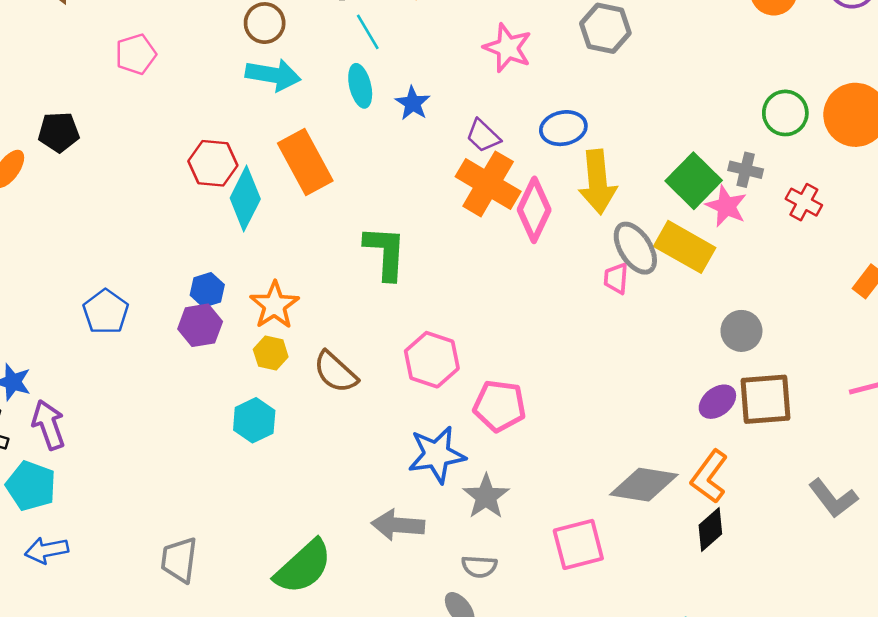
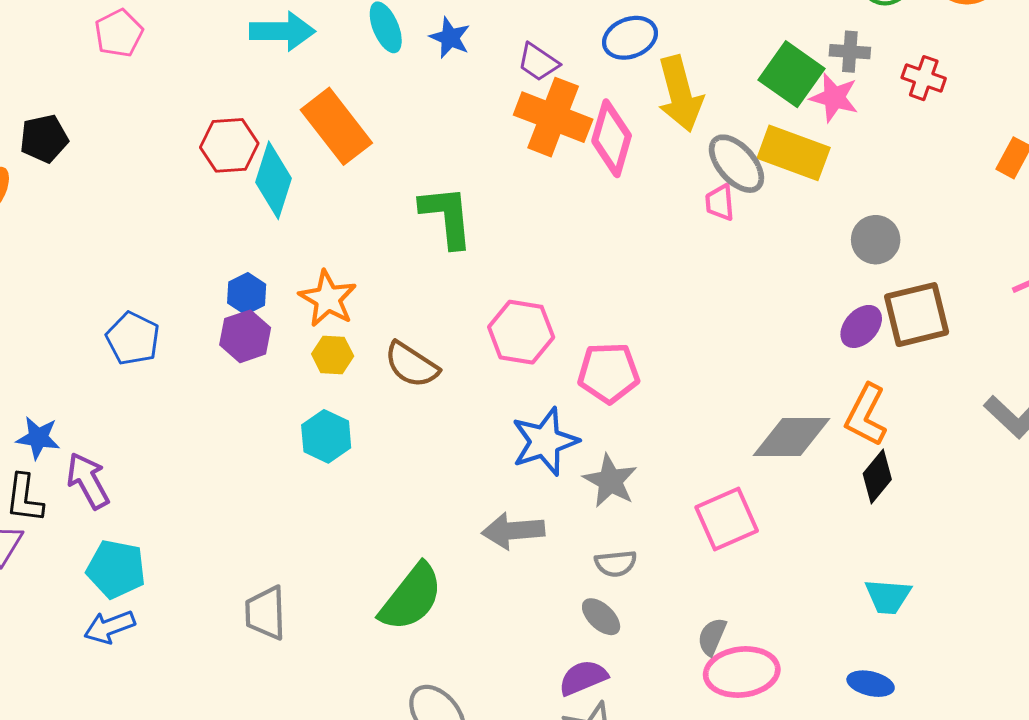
cyan pentagon: (31, 486) -> (116, 569), moved

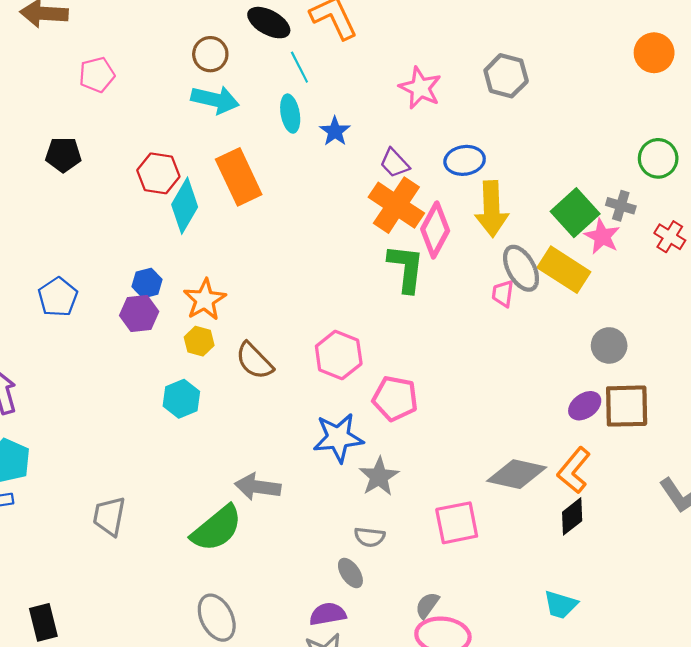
black pentagon: (44, 139) -> (63, 155), moved
green L-shape: (447, 216) -> (406, 268), moved
gray arrow: (513, 531) -> (258, 487), moved

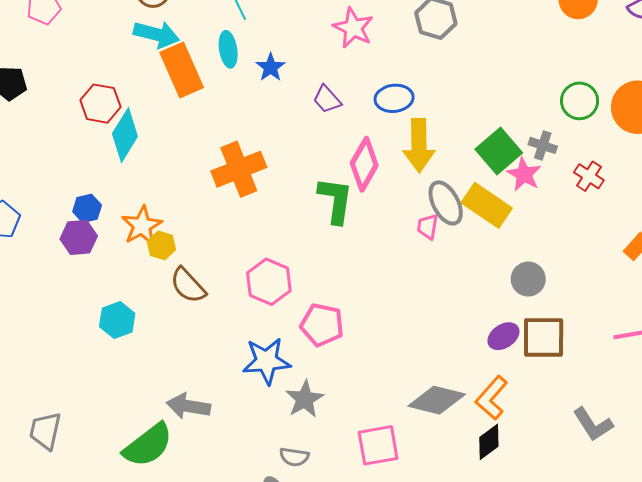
orange rectangle: (239, 177) -> (182, 70), moved
orange cross: (396, 205) -> (239, 169), moved, turned 33
yellow hexagon: (199, 341) -> (161, 245), moved

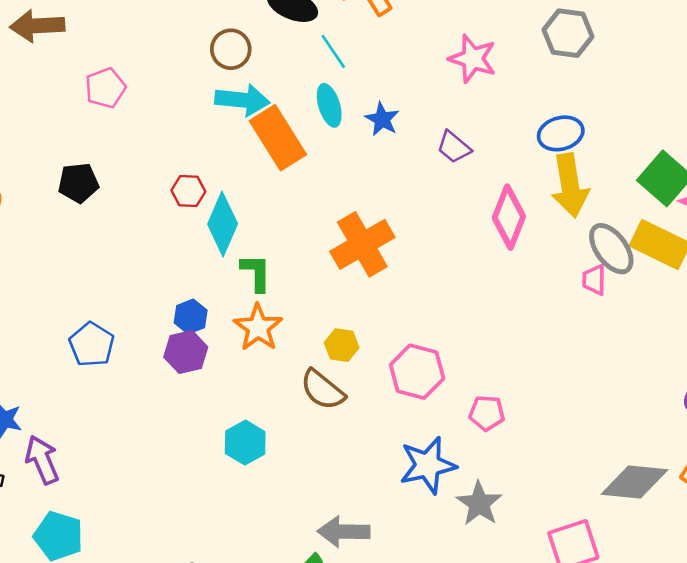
blue ellipse: (394, 98) -> (561, 133), moved
red hexagon: (100, 104) -> (188, 191), size x0.7
green L-shape: (336, 200) -> (256, 273), moved, size x0.7
yellow hexagon: (161, 245) -> (342, 345), moved
pink pentagon: (322, 325) -> (487, 413), size x0.7

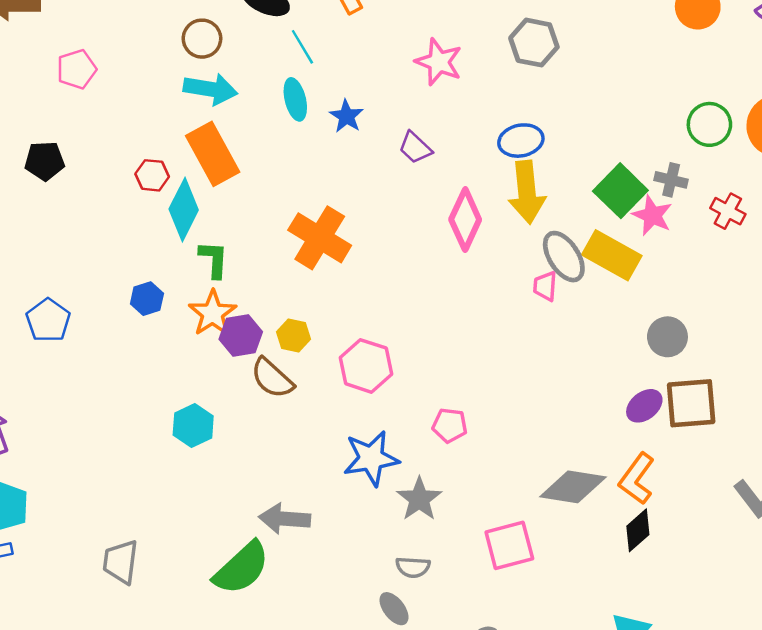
orange rectangle: (278, 138) -> (213, 154), moved
orange cross: (362, 244) -> (320, 238), turned -32
purple hexagon: (186, 352) -> (241, 336), moved
pink pentagon: (487, 413) -> (450, 425), moved

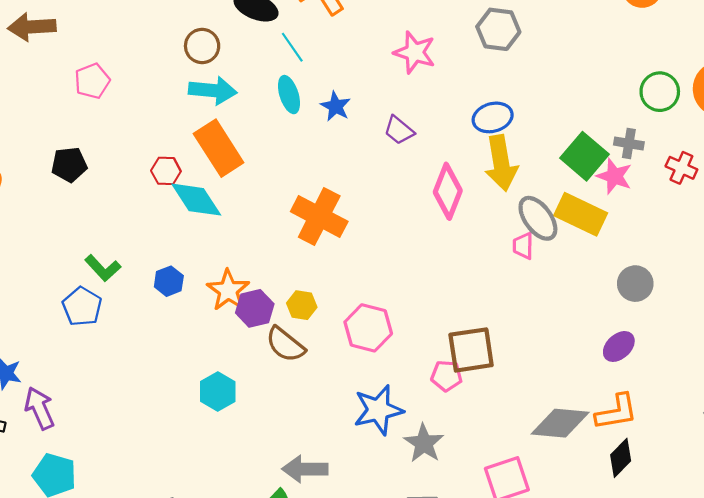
cyan diamond: (184, 210) -> (196, 200), turned -56
green L-shape: (214, 259) -> (103, 268), moved, turned 138
brown square: (691, 403) -> (471, 350), moved
orange L-shape: (637, 479) -> (616, 412), turned -132

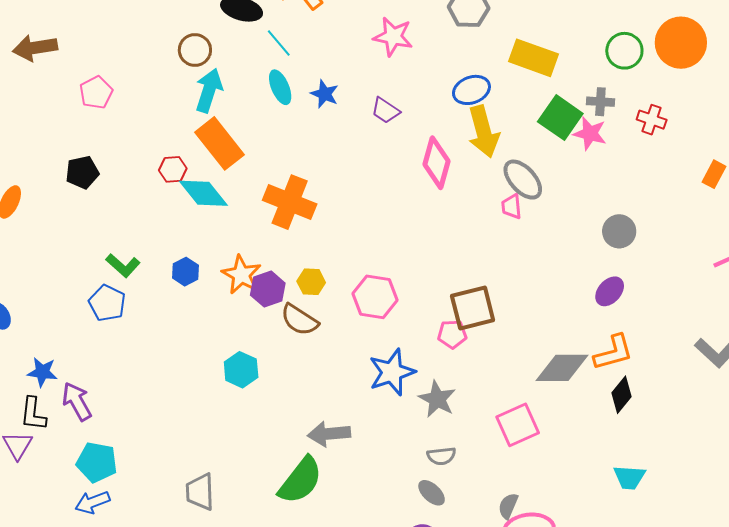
cyan arrow: (213, 91) -> (209, 90), turned -72
yellow rectangle: (581, 214) -> (534, 58), moved
orange cross: (319, 216) -> (290, 202), moved

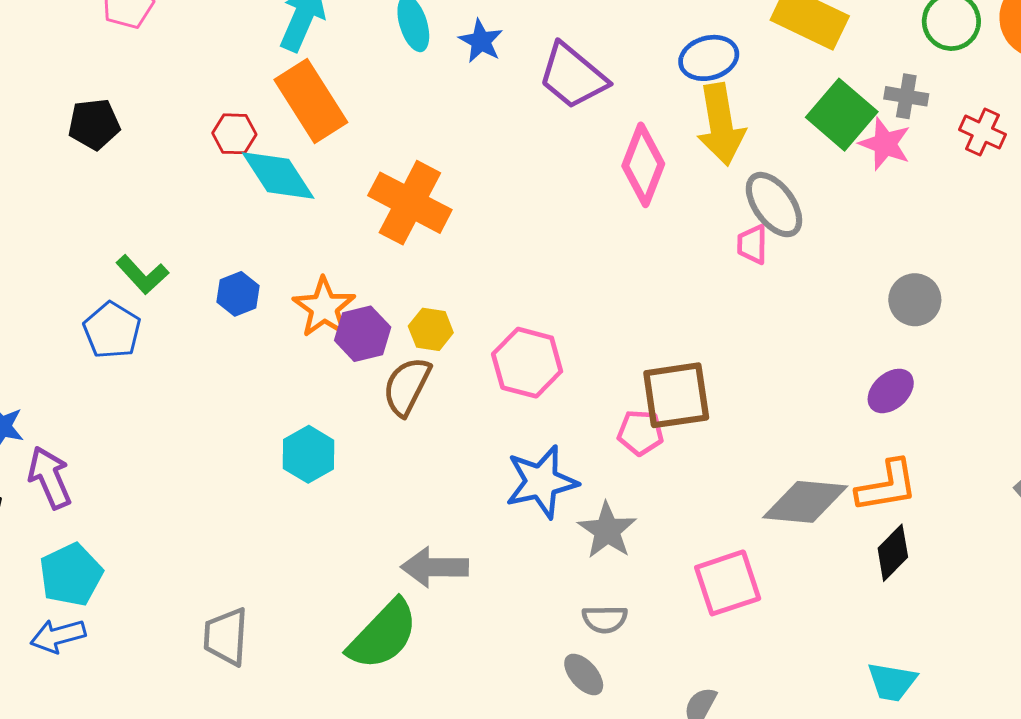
purple trapezoid: (386, 110) -> (573, 76), size x1.6
brown semicircle: (300, 320) -> (407, 386), turned 78
cyan pentagon: (97, 462) -> (71, 575), turned 30

